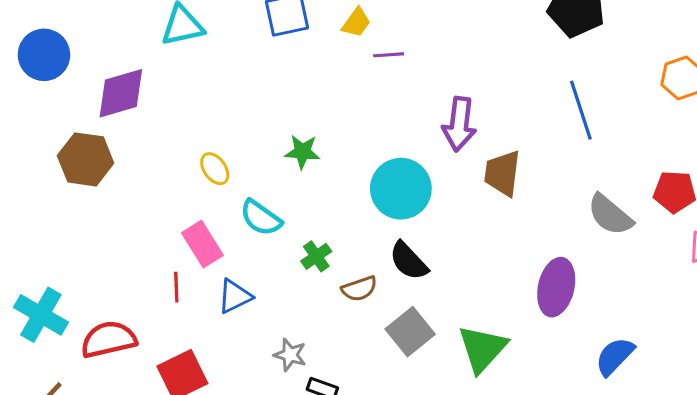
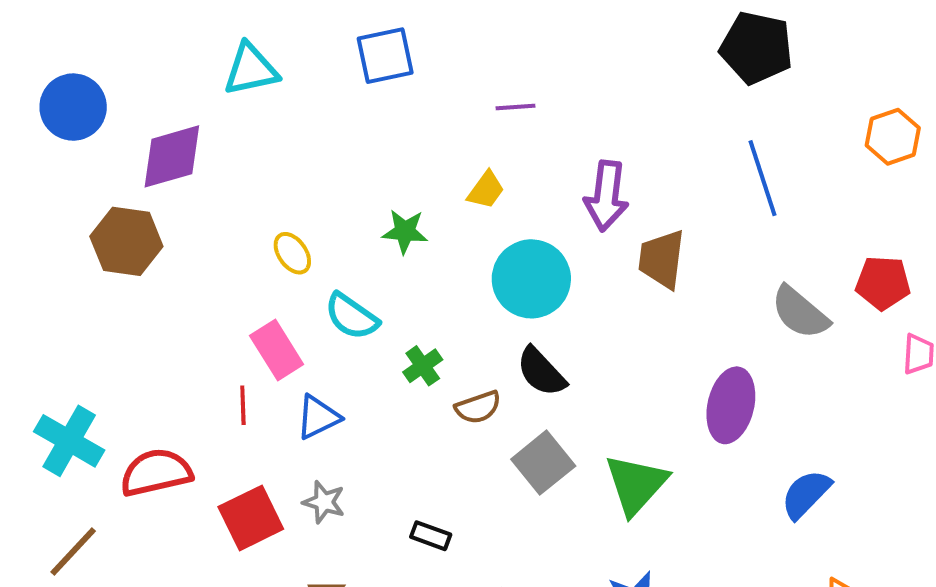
yellow trapezoid: (356, 23) -> (486, 190), moved
gray star: (290, 355) -> (324, 502), moved

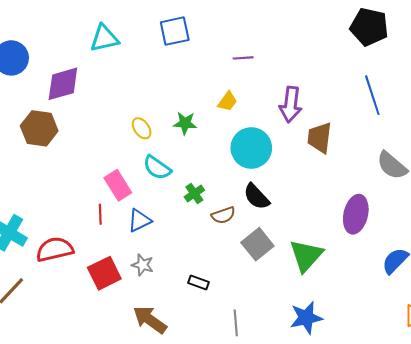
yellow ellipse: (292, 253) -> (142, 128), moved

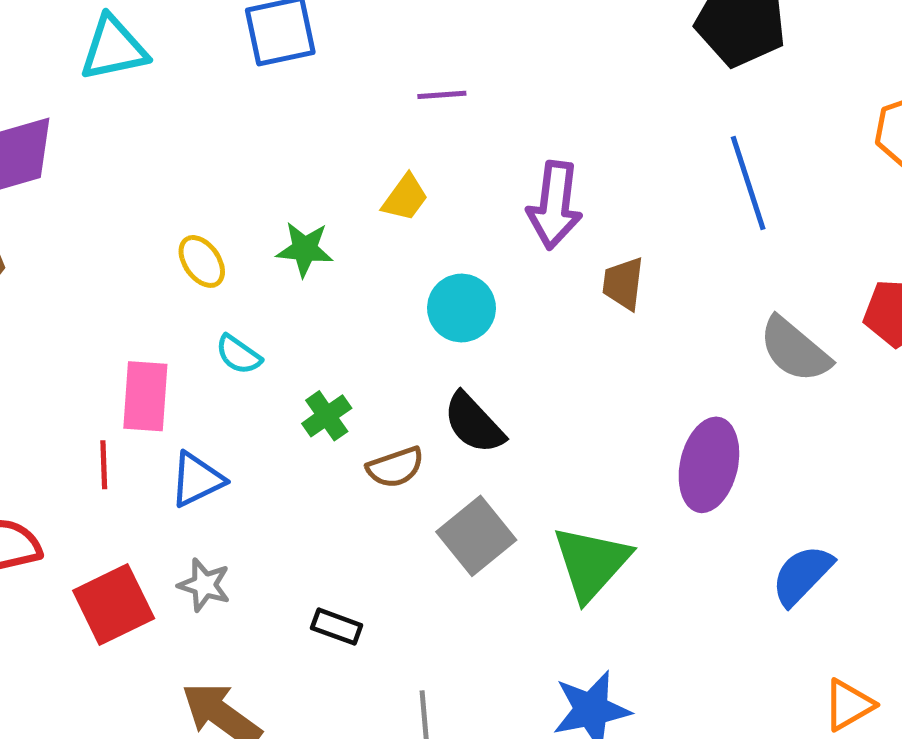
brown trapezoid: (320, 138) -> (623, 284), size x0.7
cyan circle: (251, 148) -> (461, 308), size x0.7
cyan semicircle: (157, 168) -> (239, 355), size x0.7
pink rectangle: (118, 185) -> (145, 396), turned 36

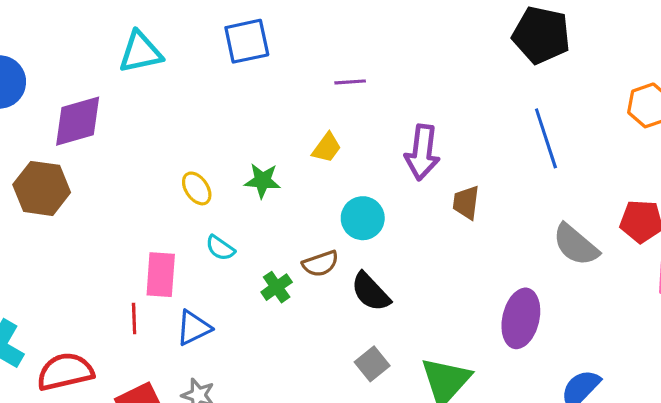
brown semicircle: (395, 467) -> (320, 264), moved
gray square: (476, 536) -> (372, 364), size x0.7

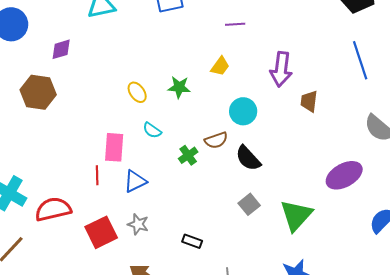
purple diamond: (78, 121) -> (61, 49), size x0.6
purple ellipse: (521, 318) -> (344, 175), turned 48

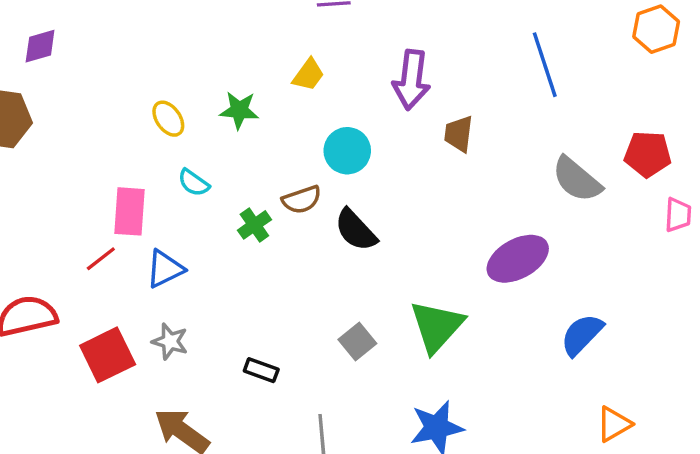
red line: (97, 175) -> (101, 259), turned 54
gray square: (249, 204) -> (357, 341), moved

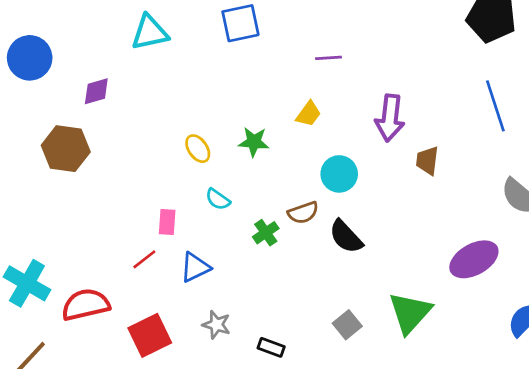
pink rectangle: (130, 211) -> (167, 222), size x0.7
gray star: (170, 341) -> (216, 325), moved

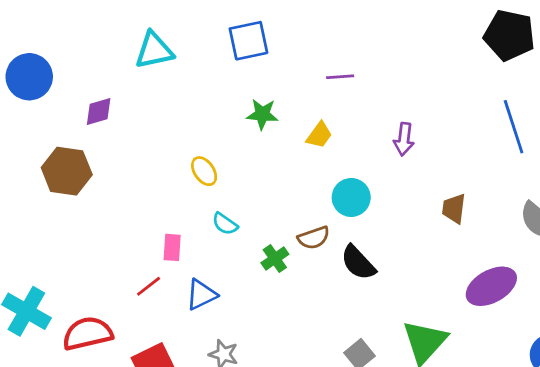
purple arrow: (390, 118) -> (404, 139), size x0.7
green star: (254, 142) -> (262, 114), moved
brown trapezoid: (427, 161) -> (454, 209), moved

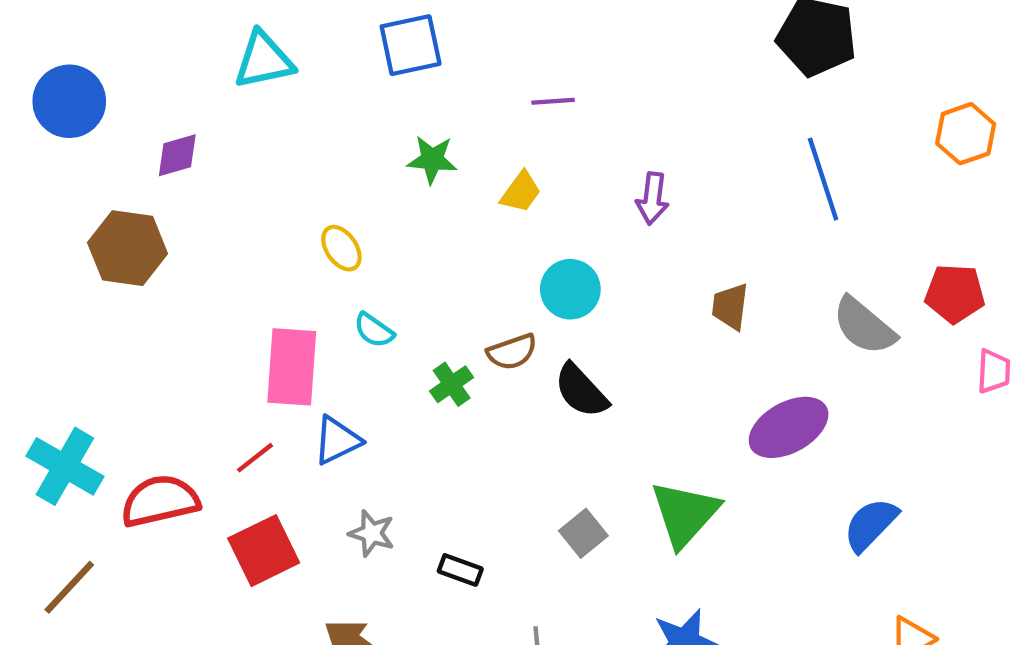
pink rectangle: (172, 247) -> (292, 367), size x1.8
red line: (149, 286) -> (255, 458), moved

